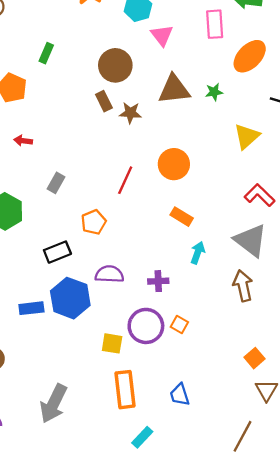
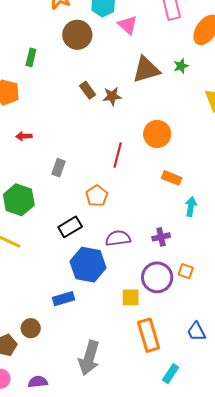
brown circle: (115, 65) -> (77, 35), moved
blue rectangle: (31, 308) -> (64, 299), moved

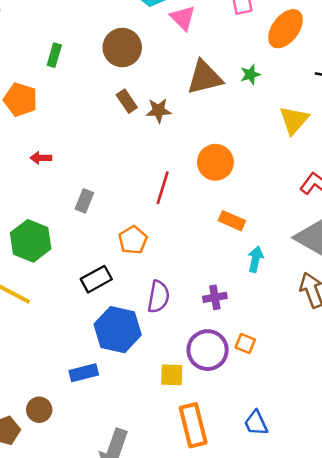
brown circle: (77, 35) -> (122, 48), moved
purple semicircle: (118, 238) -> (158, 297), turned 105

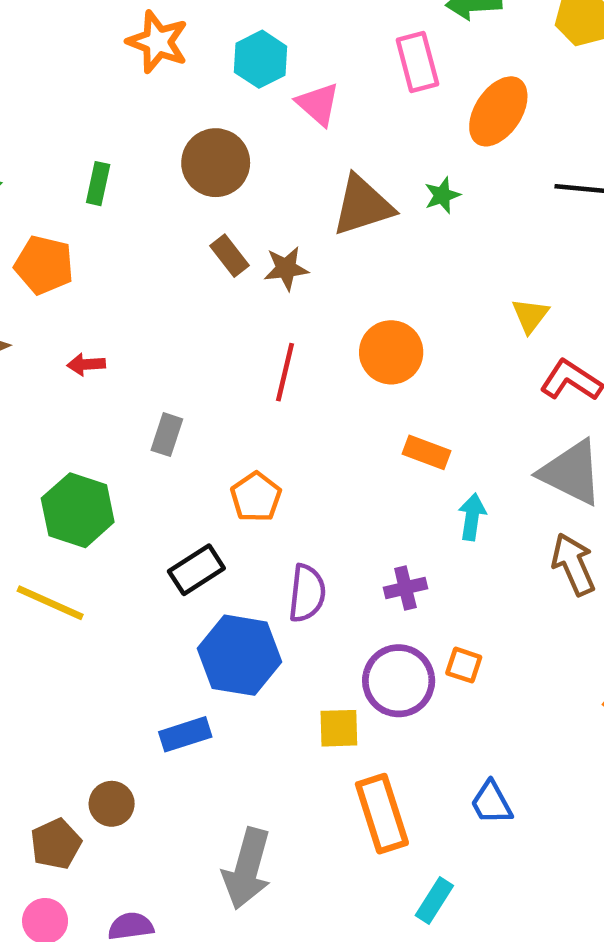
yellow triangle: (294, 120) -> (530, 315), moved, size x0.7
red line: (163, 188) -> (285, 372), moved

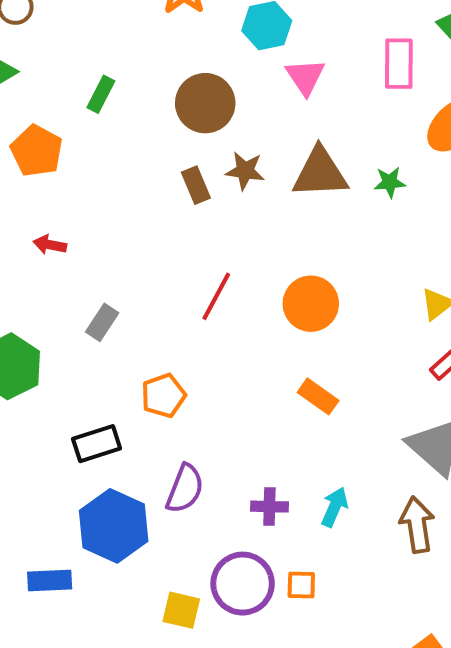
brown star: (286, 268) -> (245, 171), moved
cyan arrow: (472, 517) -> (335, 507), moved
orange square: (464, 665) -> (301, 585), turned -32

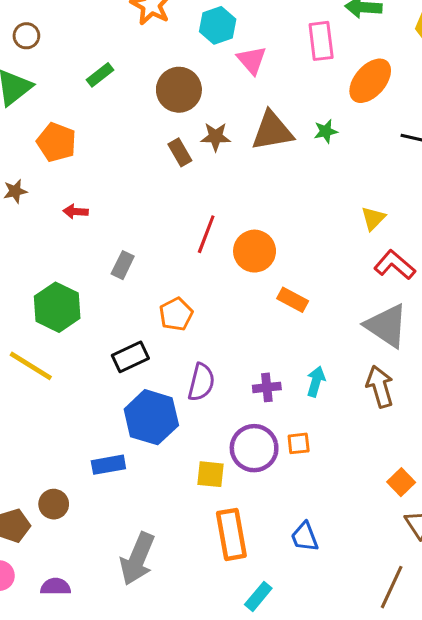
green rectangle: (101, 94) -> (100, 75), moved, turned 32
orange circle: (311, 304) -> (255, 251), moved

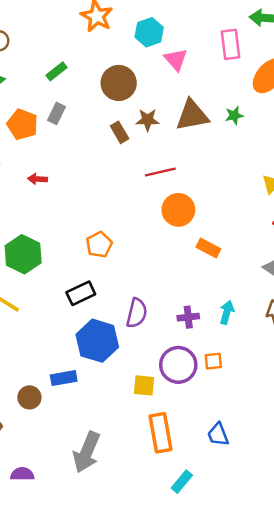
red line: (206, 234) -> (160, 172), moved, turned 56
gray rectangle: (123, 265) -> (56, 113), moved
orange pentagon: (176, 314) -> (99, 245), moved
brown circle: (54, 504) -> (29, 397), moved

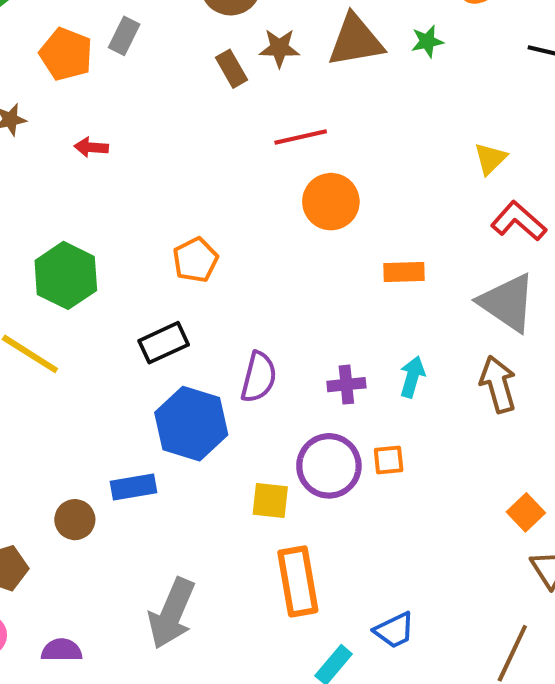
orange rectangle: (208, 248) -> (404, 272), moved, turned -30
blue trapezoid: (218, 435) -> (394, 630), moved, turned -95

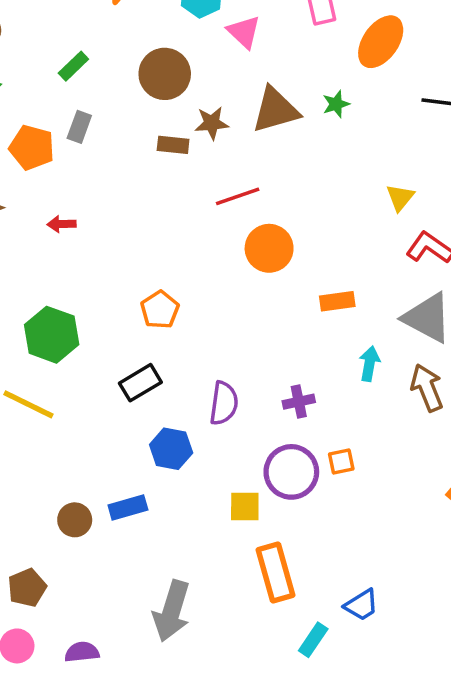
brown rectangle: (232, 69) -> (173, 145), turned -48
cyan arrow: (412, 377) -> (369, 364), moved
blue hexagon: (191, 424) -> (171, 449), size x0.7
brown circle: (75, 520) -> (75, 520), moved

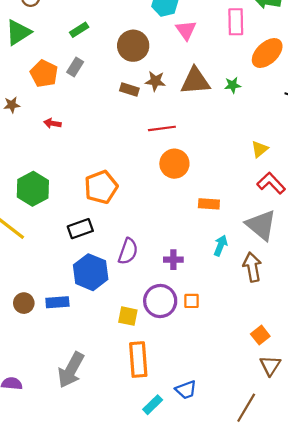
orange pentagon: (160, 310) -> (101, 187), size x1.4
blue hexagon: (171, 449) -> (91, 272), size x1.4

